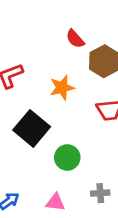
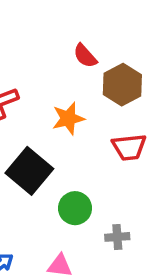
gray cross: (100, 193) -> (117, 237), moved

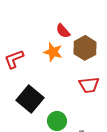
orange star: (68, 118) -> (53, 52), moved, turned 30

